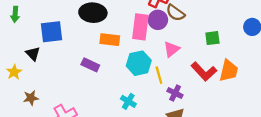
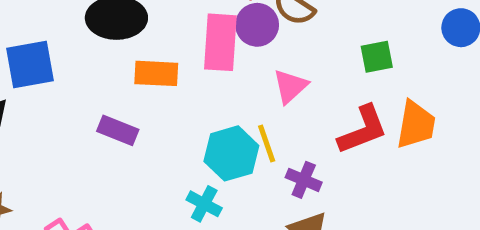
cyan hexagon: (139, 63) -> (231, 153), moved
red L-shape: (204, 72) -> (363, 130), turned -65

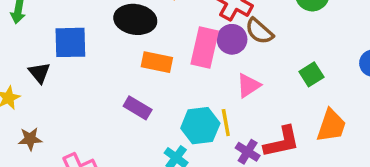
green square: (377, 57) -> (311, 74), turned -30
purple rectangle: (118, 130) -> (138, 108), moved
red L-shape: (363, 130) -> (282, 142), moved

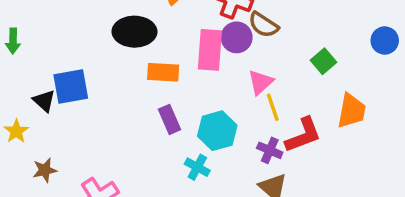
blue square: (70, 42) -> (71, 87), moved
purple rectangle: (138, 108) -> (169, 119), moved, turned 44
yellow line: (226, 123) -> (273, 107), moved

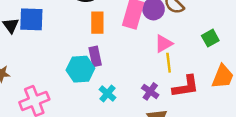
orange rectangle: (163, 72) -> (97, 23), turned 75
cyan hexagon: (217, 131) -> (80, 69), moved
purple cross: (270, 150) -> (150, 91), moved

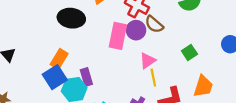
blue square: (31, 19) -> (55, 77), moved, turned -30
orange rectangle: (97, 23) -> (59, 59), moved, turned 36

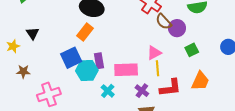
purple circle: (136, 30) -> (177, 28), moved
pink rectangle: (118, 36) -> (126, 70), moved, turned 70
orange rectangle: (59, 59) -> (85, 32), moved

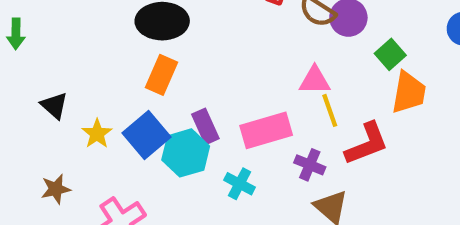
yellow star: (13, 46) -> (97, 134), moved
pink triangle: (154, 53) -> (315, 80), turned 42
orange trapezoid: (200, 81) -> (409, 92), moved

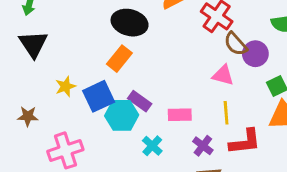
pink triangle: (315, 80) -> (223, 75), moved
black triangle: (54, 106) -> (33, 44), moved, size x1.5
purple rectangle: (205, 126) -> (140, 101), turned -45
pink rectangle: (266, 130) -> (180, 115), size x0.7

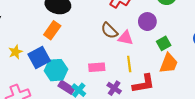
brown semicircle: (236, 44) -> (109, 31), moved
purple rectangle: (140, 101) -> (66, 87), moved

